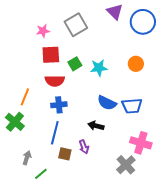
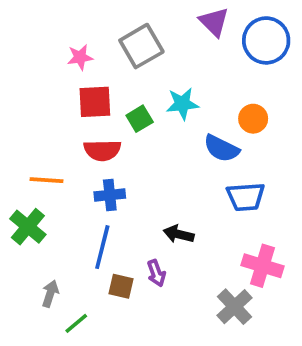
cyan star: (99, 68) -> (182, 104), moved
orange line: (25, 97) -> (46, 180), turned 72
blue semicircle: (107, 103) -> (221, 148), moved

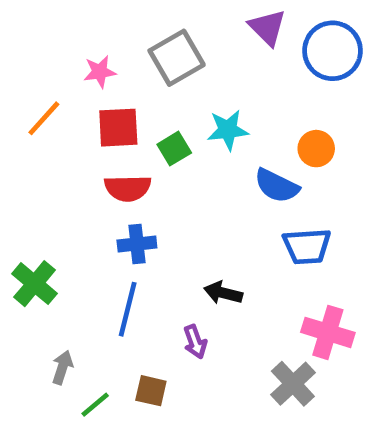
orange line: (46, 180) -> (44, 118), moved, turned -52
brown square: (121, 286) -> (151, 391), moved

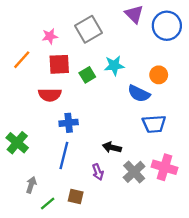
red semicircle: (128, 188) -> (50, 95), moved
gray cross: (293, 384) -> (134, 172), moved

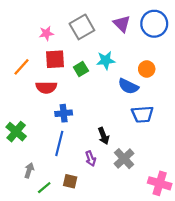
purple triangle: (134, 14) -> (122, 24), moved
orange line: (22, 60) -> (22, 67), moved
black arrow: (112, 147) -> (104, 136), turned -126
pink cross: (165, 167) -> (160, 183), moved

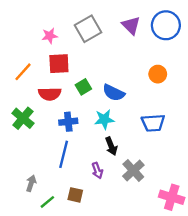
cyan star: (106, 60) -> (104, 119), moved
green square: (81, 69) -> (83, 87), moved
blue semicircle: (128, 86) -> (114, 93), moved
green cross: (16, 132) -> (23, 118), moved

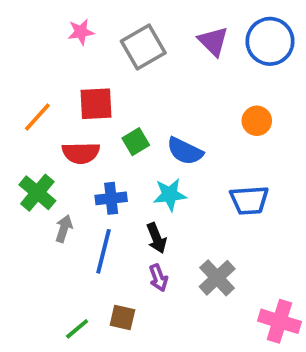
pink star: (50, 36) -> (81, 32), moved
black arrow: (111, 146) -> (157, 238), moved
gray arrow: (31, 183) -> (64, 229), moved

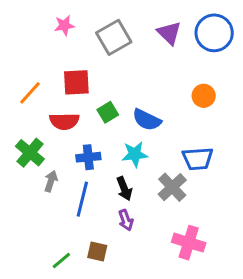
gray cross: (217, 278) -> (172, 187), moved
pink cross: (279, 321) -> (189, 243), moved

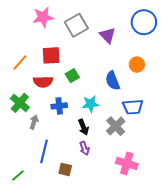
pink star: (64, 25) -> (43, 17), size x1.5
purple triangle: (169, 33) -> (108, 35), moved
blue semicircle: (147, 120) -> (113, 81), moved, turned 42
blue line: (82, 199) -> (44, 151), moved
green line: (61, 261) -> (18, 176), moved

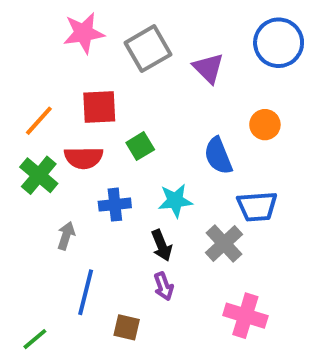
green cross: (20, 103) -> (39, 175), moved

